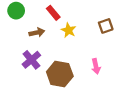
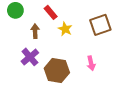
brown square: (106, 26) -> (100, 25), size x1.5
brown arrow: (37, 32) -> (35, 31), turned -80

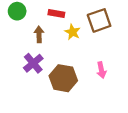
red rectangle: (51, 12) -> (56, 13), turned -40
brown square: (100, 25) -> (99, 20), moved

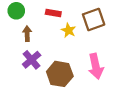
brown arrow: (39, 34) -> (27, 34), moved
pink arrow: (101, 70) -> (96, 66), size x1.6

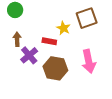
red rectangle: (53, 13) -> (49, 41), moved
brown arrow: (27, 34) -> (17, 39), moved

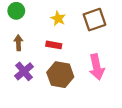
yellow star: (63, 28) -> (58, 19), moved
purple cross: (29, 55) -> (24, 71), moved

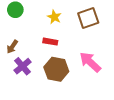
brown arrow: (18, 43) -> (12, 47), moved, turned -144
pink arrow: (97, 67) -> (90, 62), turned 145

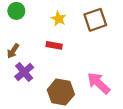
pink arrow: (90, 62) -> (99, 83), moved
brown hexagon: (56, 69) -> (61, 92), moved

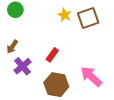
yellow star: (59, 19) -> (65, 15), moved
red rectangle: (54, 45) -> (52, 55), moved, turned -64

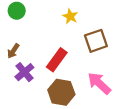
brown square: (88, 18) -> (96, 41), moved
red rectangle: (52, 55) -> (57, 60), size x1.5

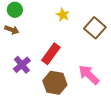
brown square: (96, 41) -> (95, 28), moved, turned -30
brown arrow: (13, 51) -> (12, 30), moved, turned -104

